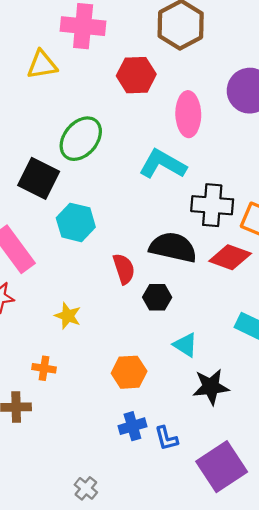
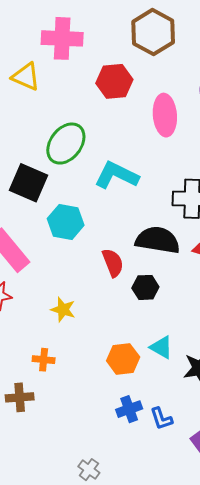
yellow triangle: (42, 65) -> (26, 77), turned 36
cyan L-shape: (163, 164) -> (117, 175), moved
cyan triangle: (185, 345) -> (161, 347), moved

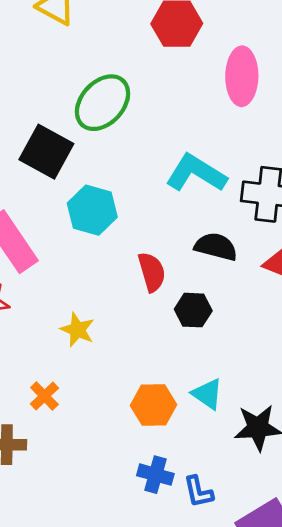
cyan L-shape: (117, 175) -> (196, 173), moved
black semicircle: (158, 240) -> (216, 247), size x0.7
orange cross: (44, 360) -> (44, 396), turned 35
blue cross: (129, 409) -> (155, 475), turned 30

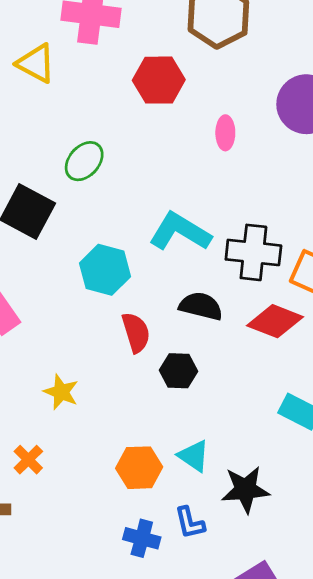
pink ellipse: (242, 76) -> (225, 133), size x0.6
green ellipse: (102, 103) -> (84, 161), size x0.7
cyan hexagon: (92, 210) -> (105, 270), moved
blue L-shape: (198, 492) -> (190, 523), moved

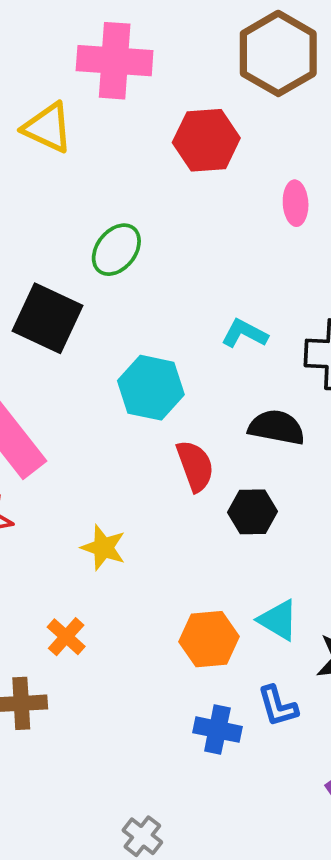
cyan L-shape: (180, 232) -> (244, 334), size x0.6

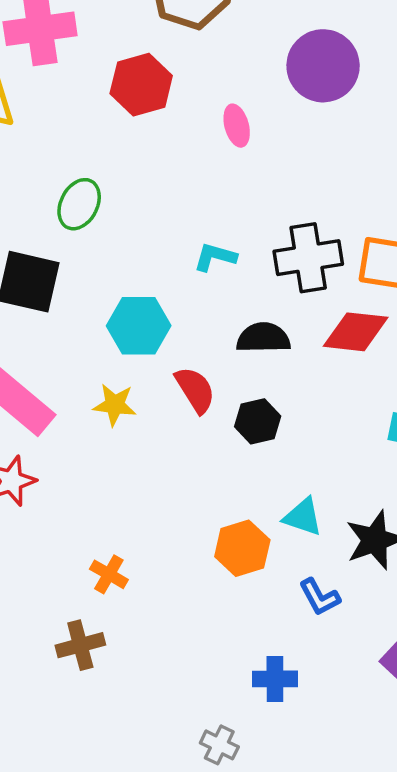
yellow star: (103, 548) -> (115, 405), moved
blue cross: (217, 730) -> (275, 679), moved

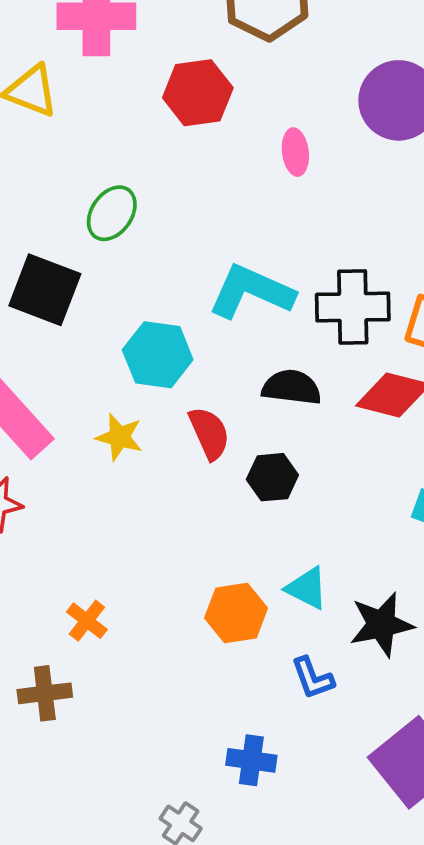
cyan L-shape: (215, 257) -> (251, 292), size x1.8

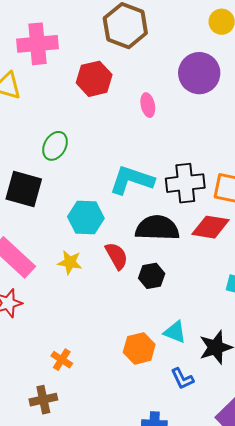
black semicircle: (292, 387) -> (157, 228), size x1.4

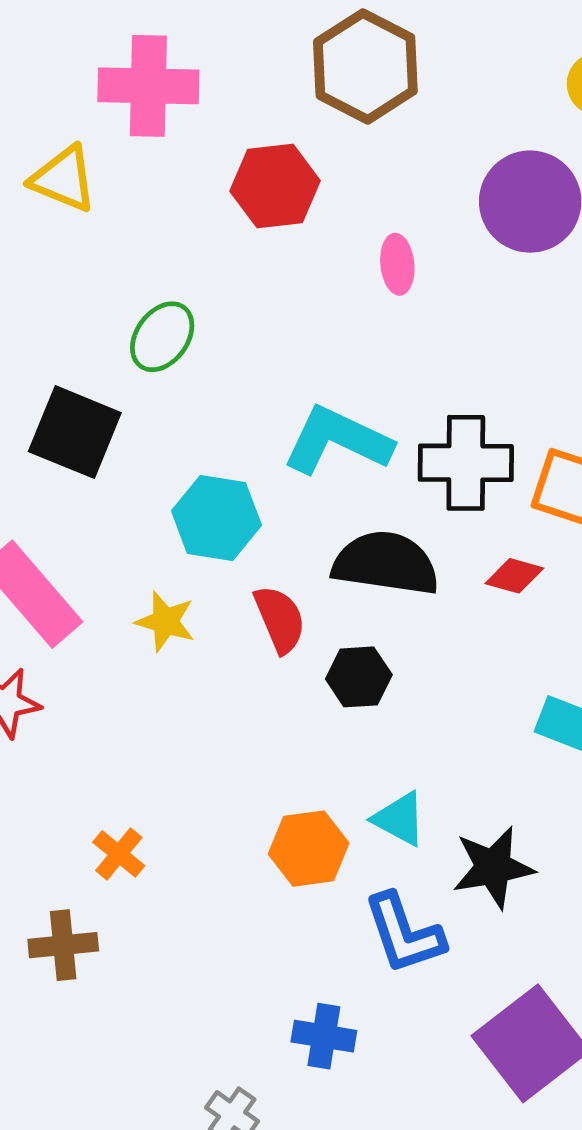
red diamond: (210, 227) -> (514, 576), size x0.6
blue L-shape: (182, 379) -> (404, 933), size x1.5

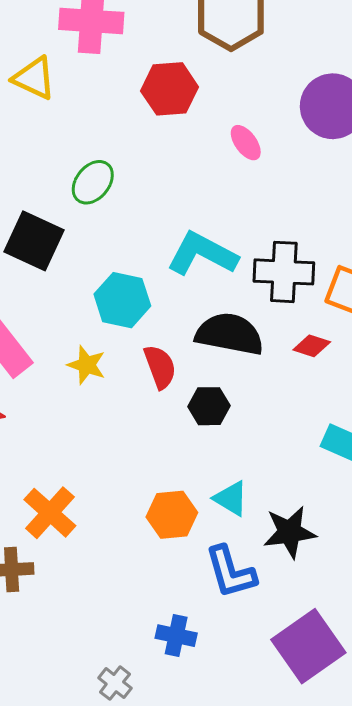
pink ellipse: (397, 264) -> (246, 143), turned -33
orange cross: (119, 854) -> (50, 513), size x1.6

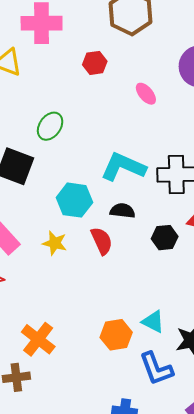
red hexagon: (170, 89) -> (95, 63), size x0.7
black semicircle: (230, 334) -> (123, 211), moved, size x0.6
black hexagon: (209, 406) -> (165, 238), moved

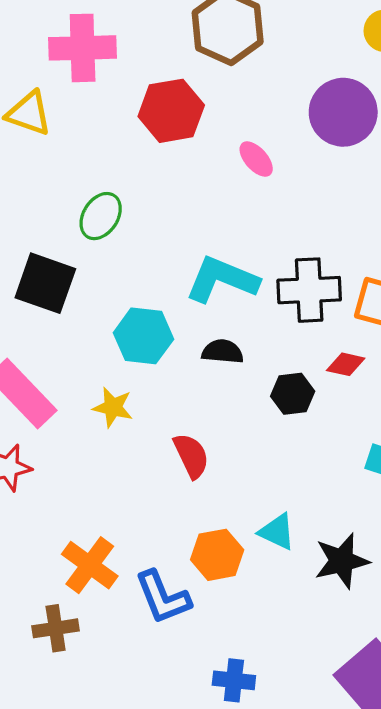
red hexagon: (95, 63) -> (171, 111), size x1.6
red semicircle: (102, 241) -> (191, 456), moved
blue L-shape: (156, 369) -> (163, 597), moved

